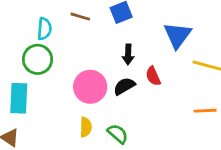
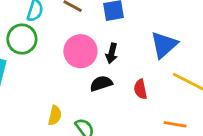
red semicircle: (153, 76) -> (140, 89), moved
pink circle: (90, 87) -> (80, 51), moved

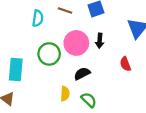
green circle: (22, 39) -> (49, 54), moved
black semicircle: (101, 83) -> (82, 74), moved

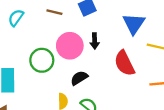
cyan semicircle: (38, 18) -> (16, 18), moved, turned -147
red semicircle: (125, 64) -> (124, 63), size x1.6

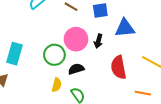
blue triangle: (134, 24) -> (125, 28), moved, turned 35
green circle: (42, 60) -> (54, 55), moved

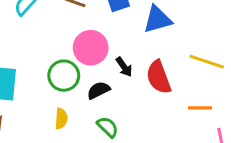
black arrow: (98, 41) -> (124, 67), moved, turned -40
yellow semicircle: (57, 85) -> (61, 119), moved

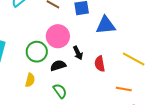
red semicircle: (159, 77) -> (100, 64), size x0.7

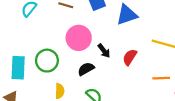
green circle: (37, 52) -> (47, 61), moved
red semicircle: (100, 64) -> (130, 57), turned 56

